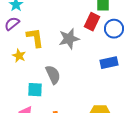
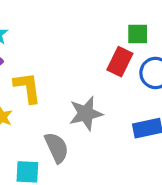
gray star: (69, 39) -> (86, 114), moved

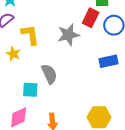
gray star: (86, 114) -> (68, 35), moved

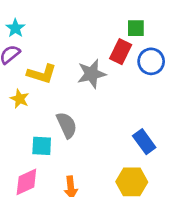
yellow L-shape: (30, 35) -> (42, 74), turned 115
blue rectangle: (109, 61) -> (144, 142), moved, turned 66

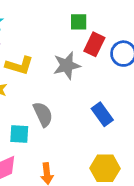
green square: (136, 28) -> (79, 22), moved
blue rectangle: (144, 142) -> (102, 114), moved

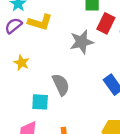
yellow L-shape: (19, 65) -> (40, 22), moved

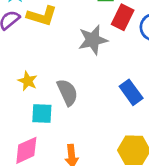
yellow star: (22, 63) -> (28, 81), moved

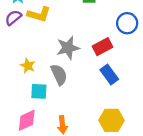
red rectangle: (123, 17) -> (103, 47), moved, turned 36
gray star: (93, 40) -> (68, 48), moved

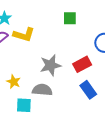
gray semicircle: (59, 75) -> (42, 90), turned -60

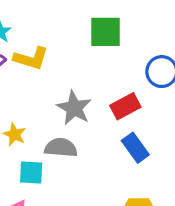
green square: (70, 18) -> (106, 32), size x1.5
gray star: (50, 65) -> (74, 108), turned -30

